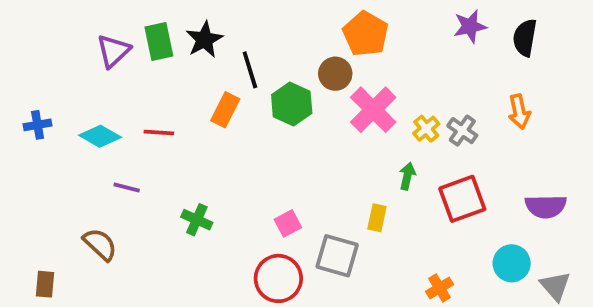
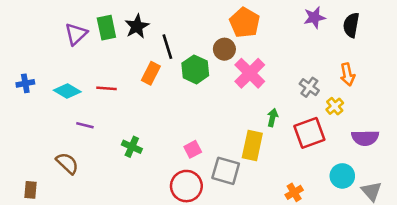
yellow cross: (426, 129) -> (335, 106), moved
yellow rectangle: (377, 218) -> (252, 145), size x1.6

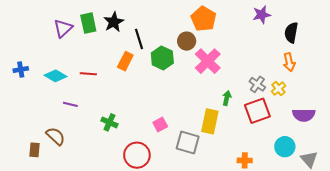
black semicircle: (351, 25) -> (291, 33), moved
gray cross: (309, 87) -> (257, 84), moved
red circle: (186, 186) -> (137, 155), moved
brown rectangle: (30, 190) -> (34, 150), moved
orange cross: (294, 192) -> (245, 160), turned 32

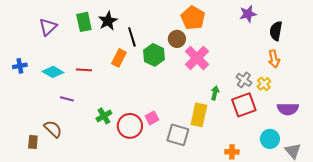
purple triangle: (63, 28) -> (48, 27), moved
green cross: (109, 122) -> (104, 116), turned 35
red circle: (137, 155) -> (130, 126), moved

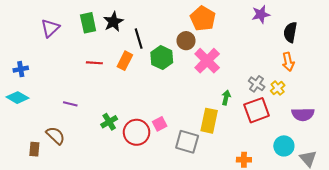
red line: (84, 70) -> (94, 63), moved
cyan diamond: (53, 72) -> (18, 98), moved

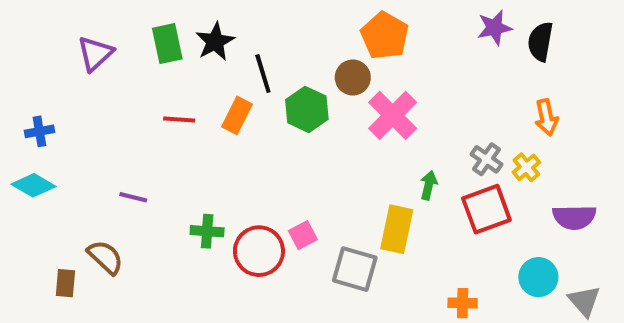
black semicircle: (290, 32) -> (540, 42), moved
green cross: (109, 122) -> (207, 231), turned 35

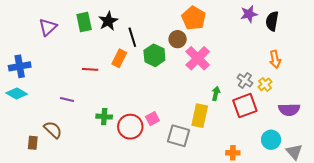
red line: (179, 119) -> (90, 69), moved
blue cross: (39, 131) -> (20, 66), size x1.5

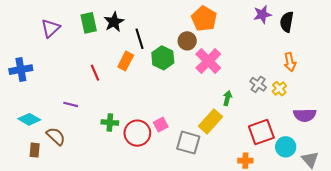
red line: (90, 69) -> (95, 73), turned 63
cyan diamond: (17, 93) -> (29, 119), moved
red square: (245, 106) -> (261, 132), moved
yellow rectangle: (200, 116) -> (210, 121), turned 30

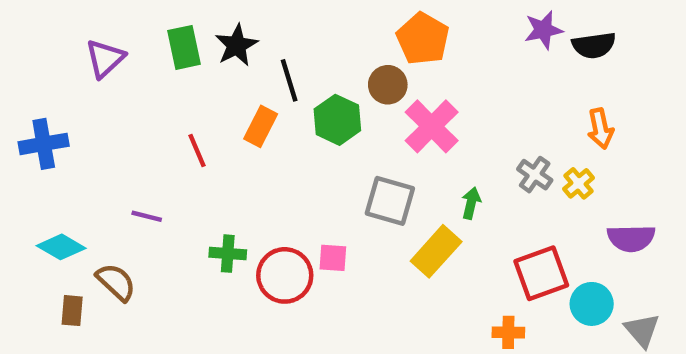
black semicircle: (287, 22) -> (594, 45), turned -108
pink square: (161, 125) -> (333, 258), turned 32
gray square: (188, 143) -> (390, 201), moved

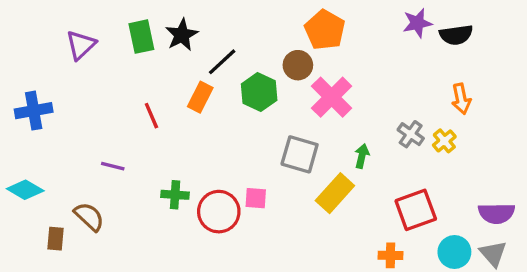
black line: (289, 80) -> (222, 62), turned 64
purple semicircle: (631, 238) -> (497, 213), moved
cyan diamond: (61, 247) -> (25, 190), moved
cyan circle: (592, 304) -> (454, 252), moved

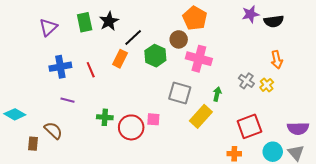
pink cross: (332, 97) -> (199, 59), turned -30
blue cross: (34, 111) -> (60, 67), moved

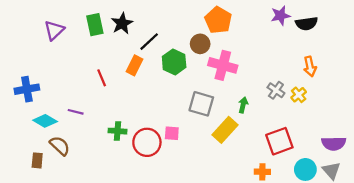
blue cross: (60, 67) -> (27, 89), moved
cyan diamond: (15, 114) -> (45, 121), moved

